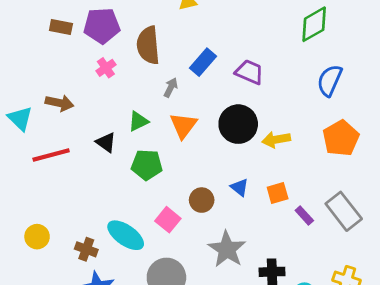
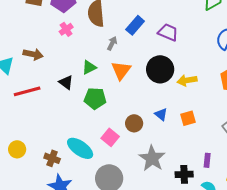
purple rectangle: (304, 216) -> (207, 160), moved, turned 48

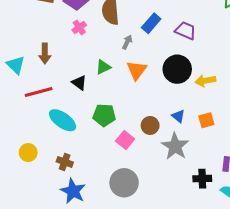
brown arrow: (33, 54) -> (45, 54), turned 78
green pentagon: (95, 98) -> (104, 115), moved
cyan ellipse: (80, 148) -> (63, 120), moved
gray star: (152, 158) -> (175, 146), moved

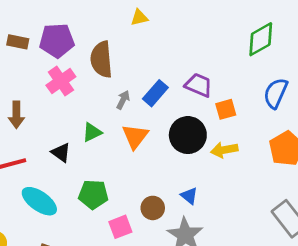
blue rectangle: (151, 23) -> (155, 93), moved
pink cross: (79, 27) -> (61, 81), size x1.5
orange square: (206, 120) -> (226, 109), moved
pink square: (125, 140) -> (120, 227), turned 30

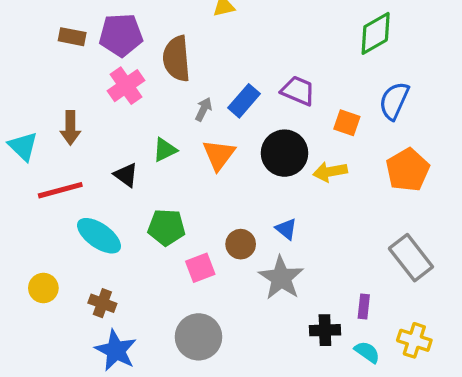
orange square: (226, 109) -> (347, 123), moved, turned 35

